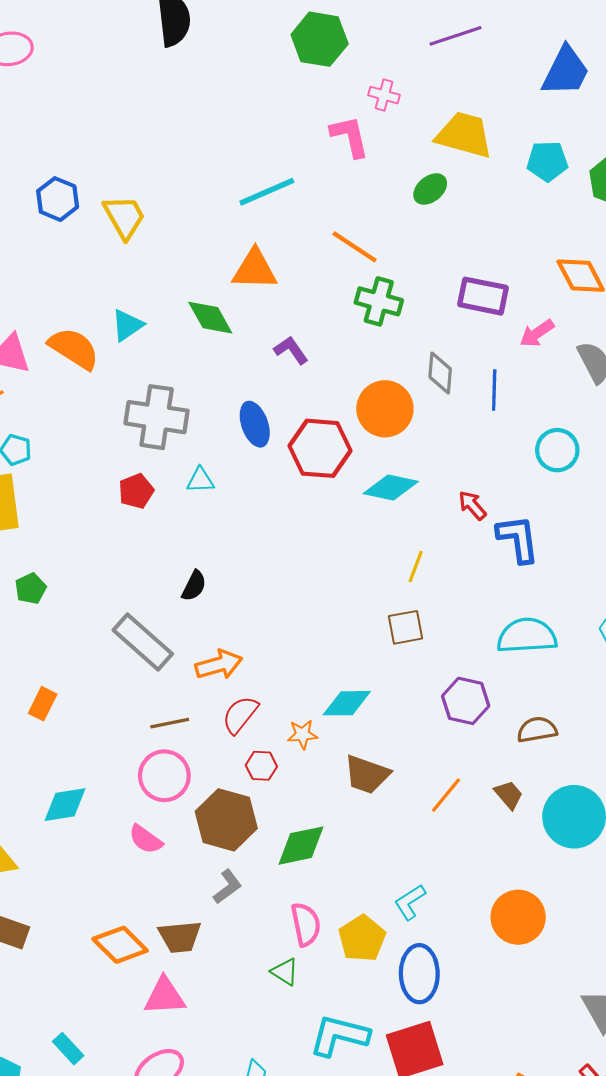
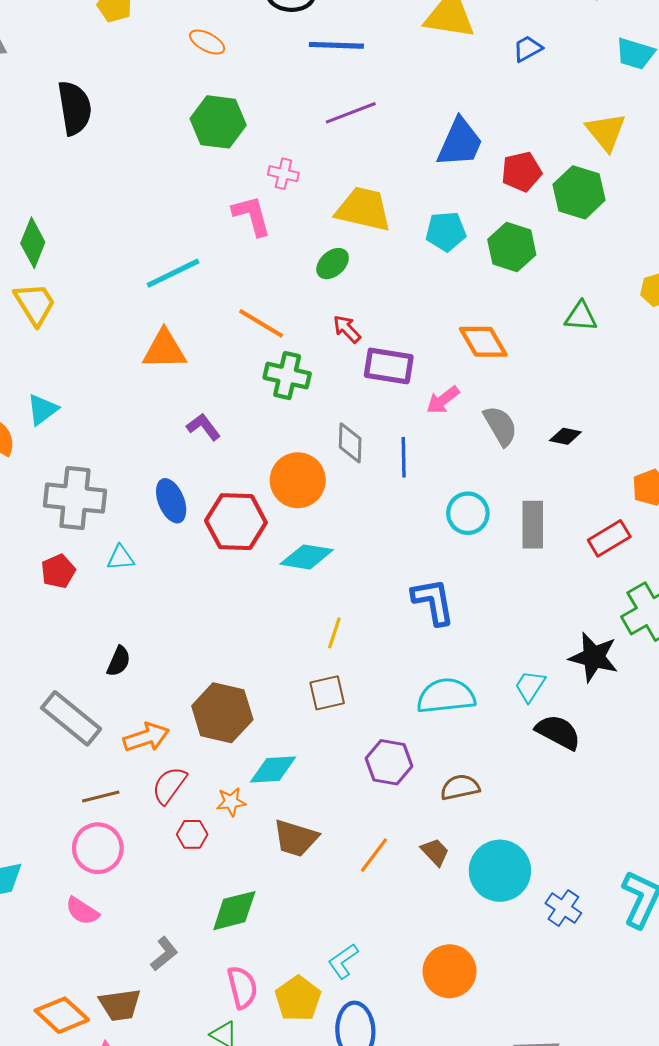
green diamond: (210, 318) -> (33, 243), moved, turned 54
red arrow: (472, 505) -> (347, 329), moved
brown hexagon: (226, 820) -> (222, 713), moved

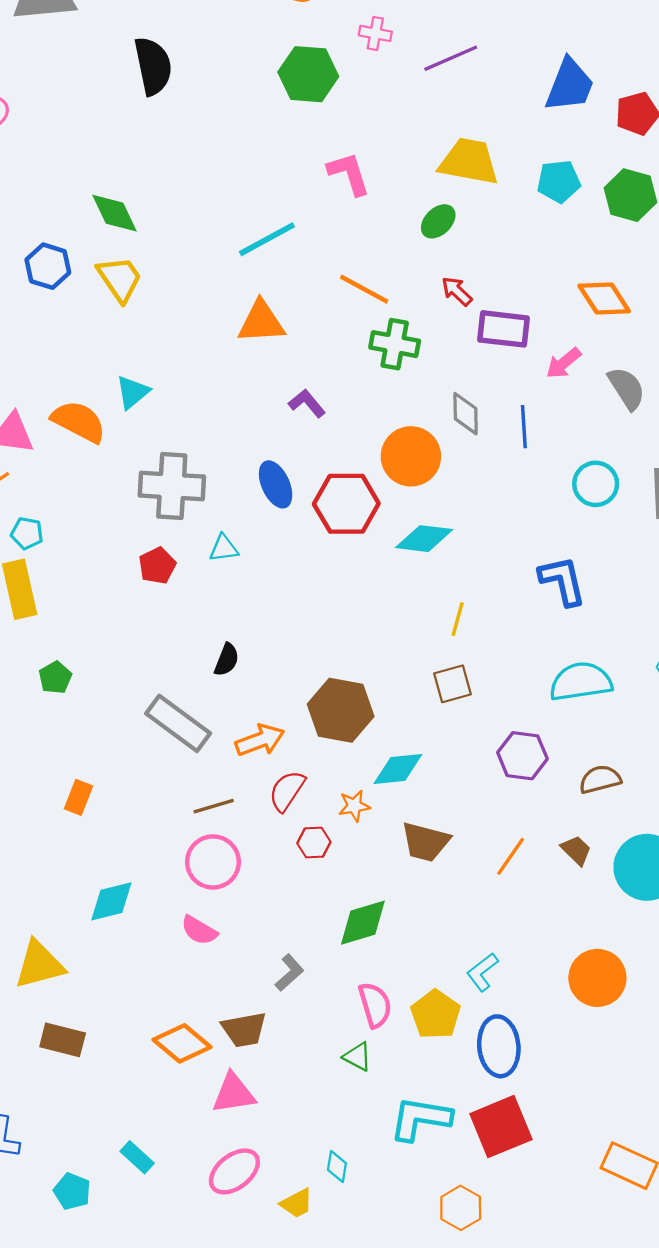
pink cross: (283, 174) -> (375, 33), moved
green diamond: (33, 243) -> (115, 213), turned -45

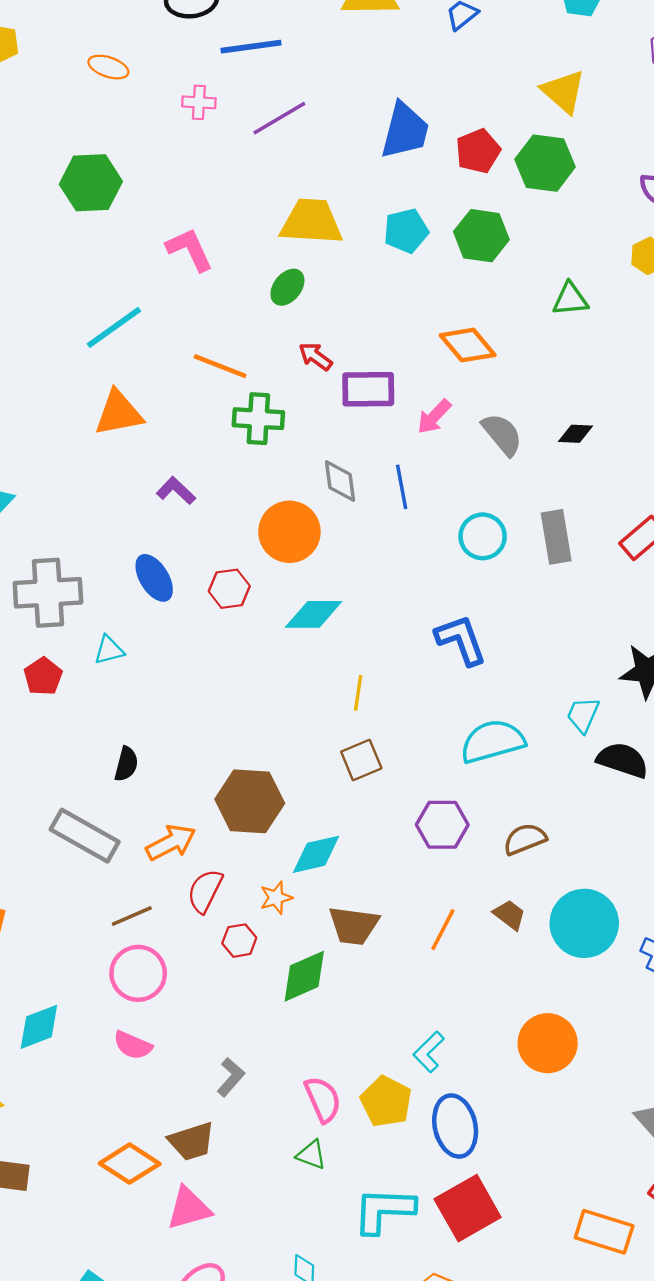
green hexagon: (308, 74) -> (91, 183), moved
red hexagon: (346, 504) -> (229, 589), size x0.6
green diamond: (363, 923) -> (304, 976), moved

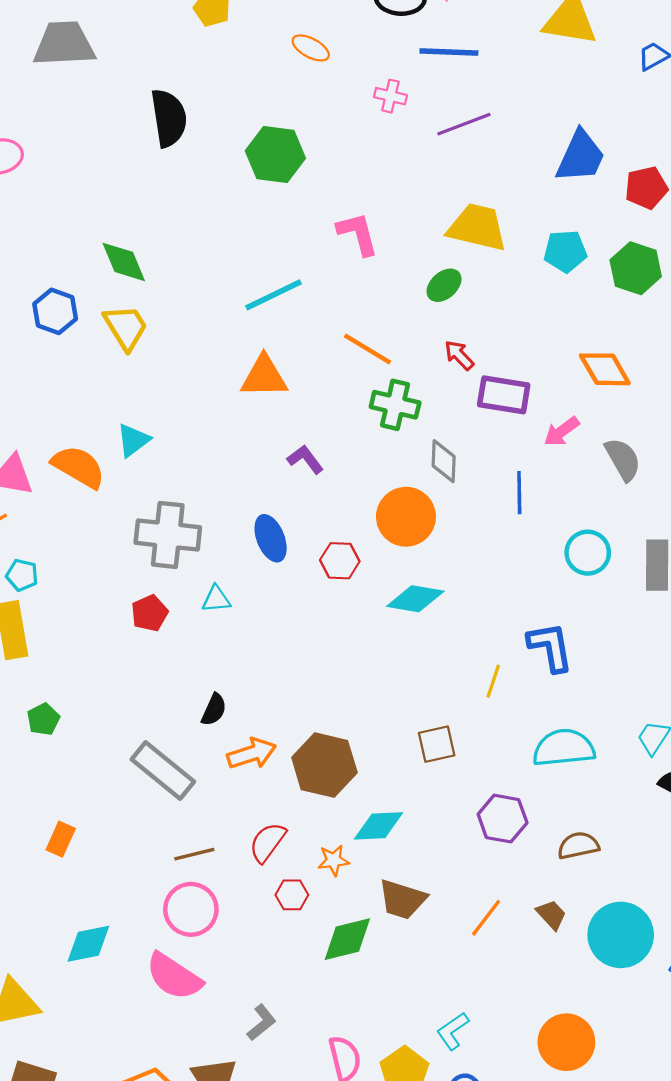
gray diamond: (340, 481) -> (444, 461), moved
yellow line: (358, 693) -> (493, 681), moved
orange arrow: (171, 842) -> (252, 754), moved
pink semicircle: (133, 1045) -> (174, 976), size x1.6

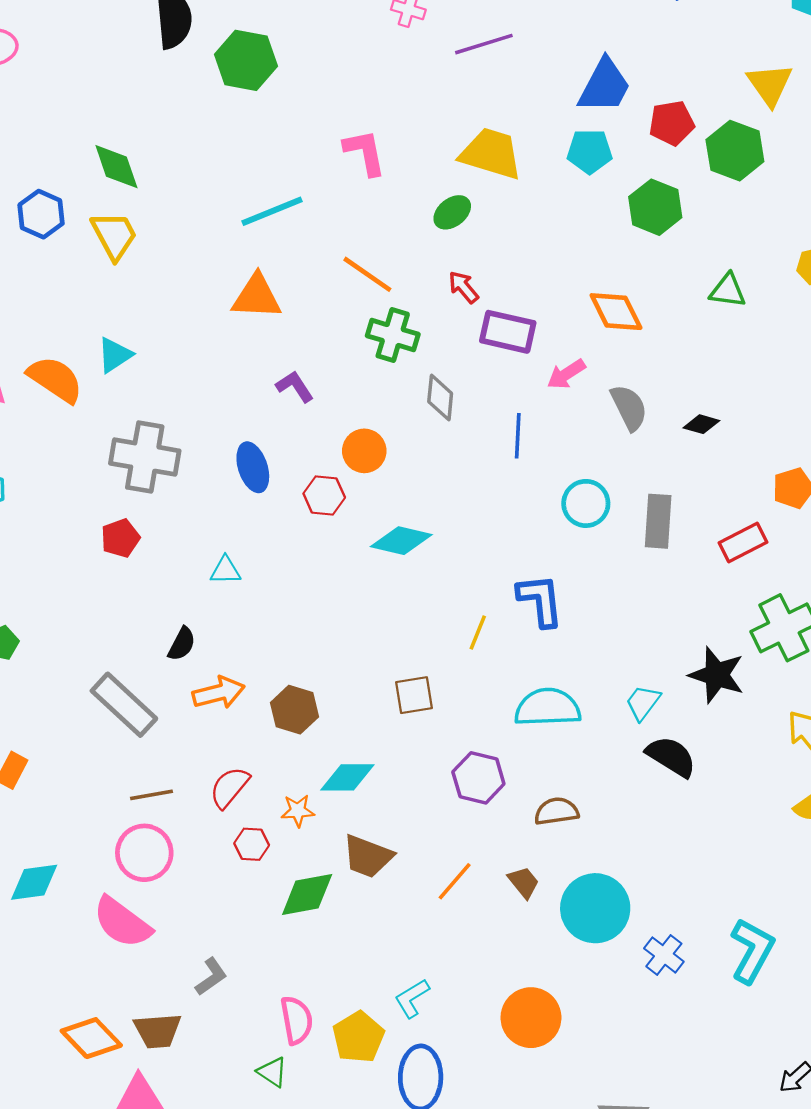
green hexagon: (275, 155) -> (246, 60), moved
cyan pentagon: (565, 251) -> (590, 151), moved
orange circle: (406, 517) -> (364, 451), moved, size x0.7
cyan triangle: (216, 599) -> (225, 570), moved
brown hexagon: (324, 765) -> (295, 710), size x0.7

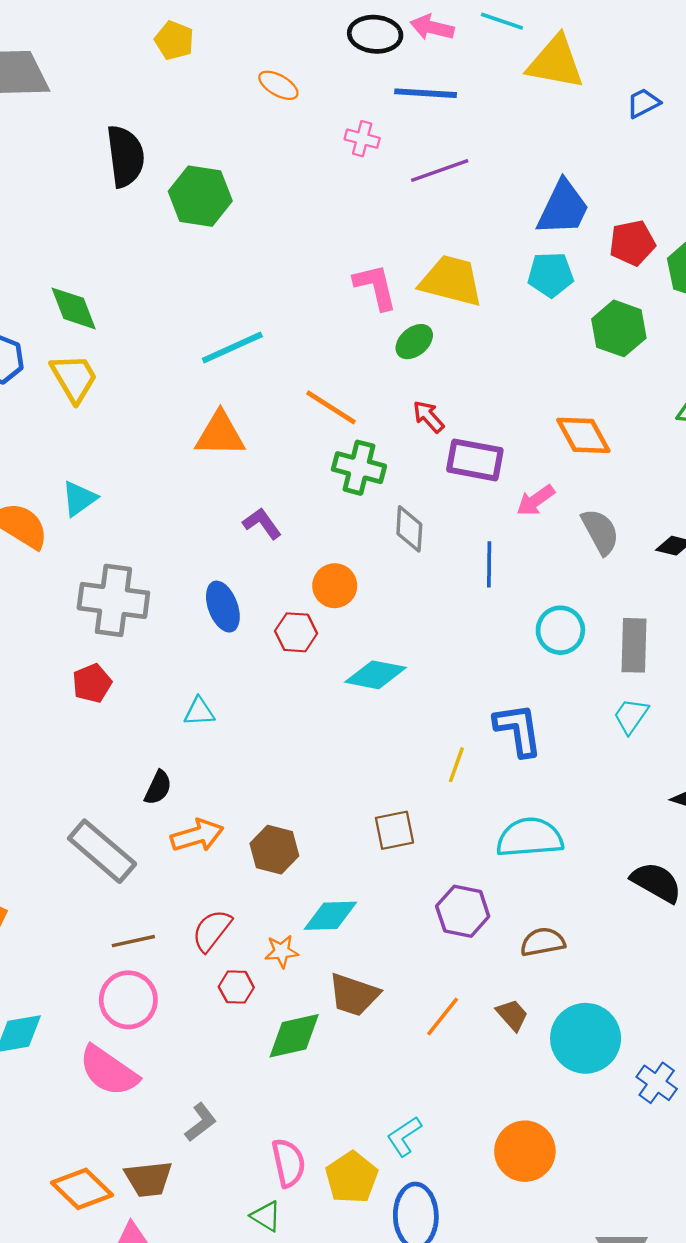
pink L-shape: (365, 152) -> (375, 287), moved
cyan trapezoid: (643, 703) -> (631, 716), moved

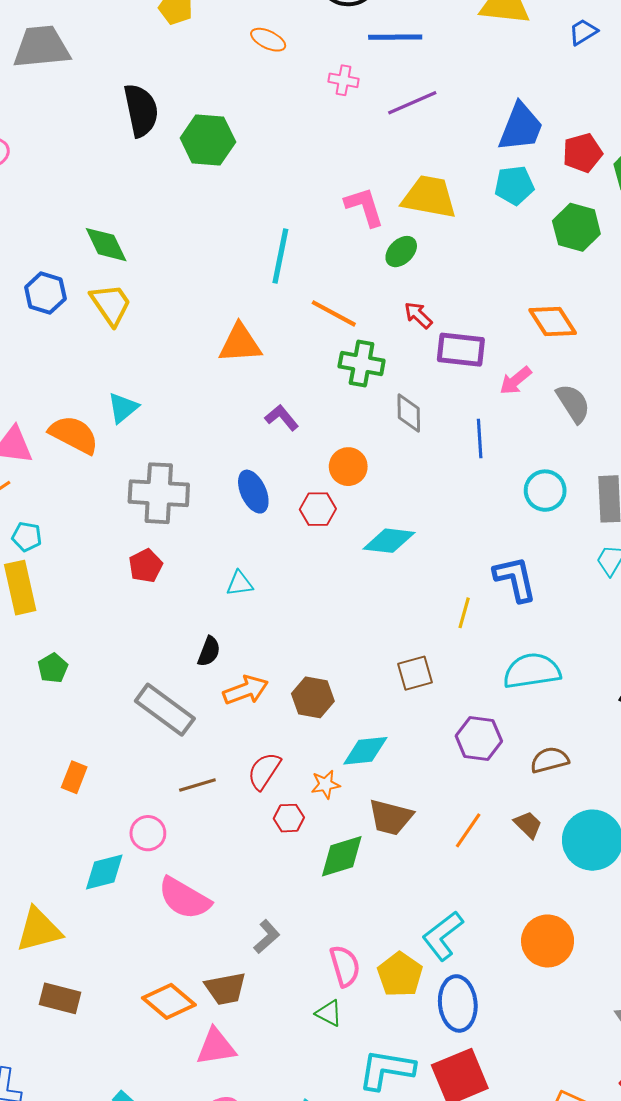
cyan line: (232, 347) -> (280, 256), moved, turned -50
pink circle: (128, 1000) -> (148, 833), moved, size x0.7
cyan L-shape: (404, 1136) -> (443, 936), size x1.4

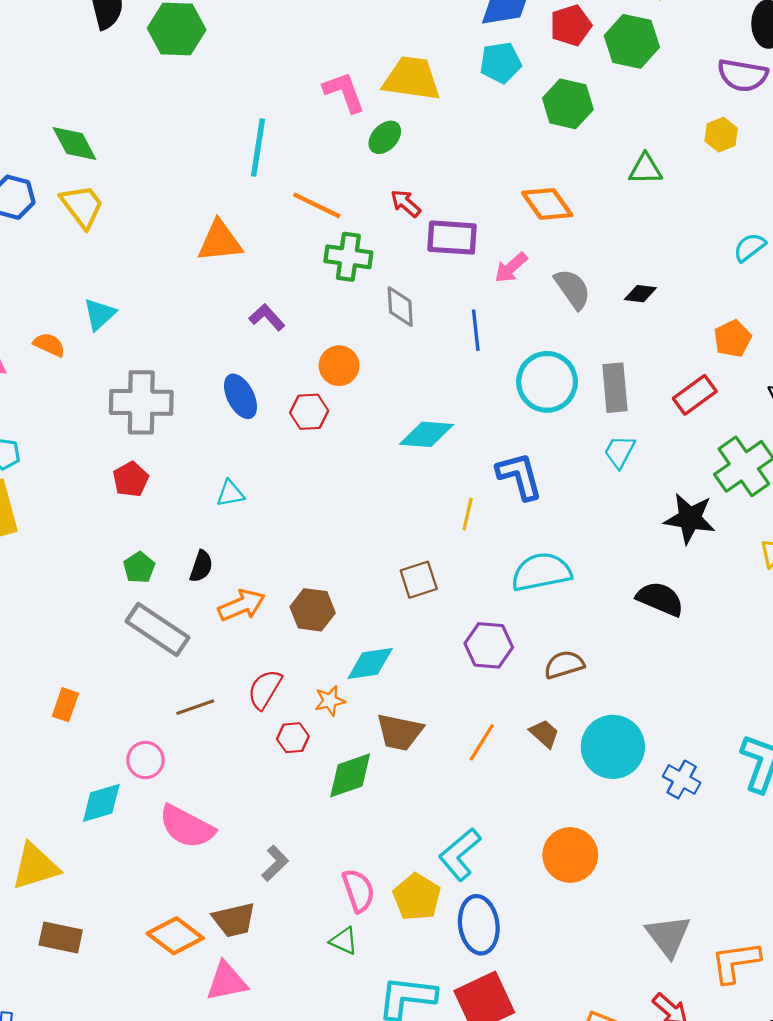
orange semicircle: (74, 435) -> (49, 345), size x0.6
cyan circle: (545, 491) -> (547, 382), size x1.4
cyan diamond: (389, 541) -> (426, 434), moved
green pentagon: (53, 668) -> (139, 568), moved

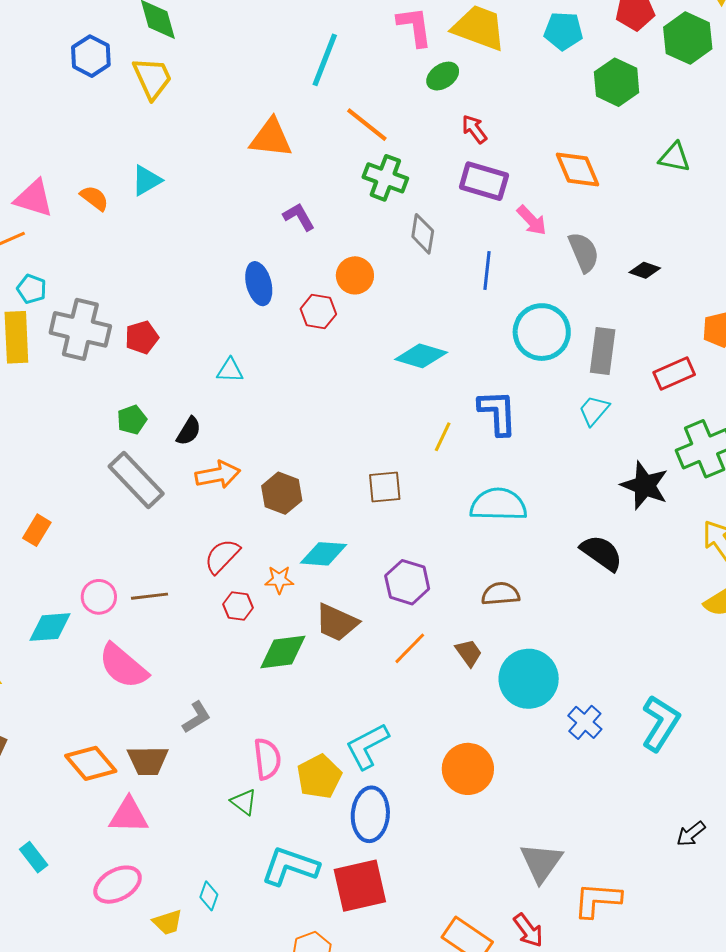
red arrow: (406, 203) -> (474, 129), moved
pink arrow: (511, 268) -> (532, 220), turned -104
gray cross: (141, 402) -> (80, 329), moved
purple hexagon: (489, 645) -> (407, 582), moved
brown line: (195, 707) -> (150, 596), moved

